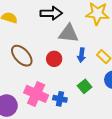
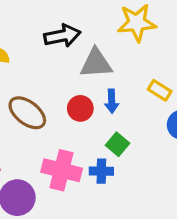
blue arrow: (81, 55) -> (112, 101), moved
green square: (85, 86) -> (117, 144), moved

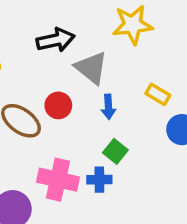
gray triangle: (96, 63) -> (91, 68), turned 44
red circle: (80, 108) -> (58, 105), moved

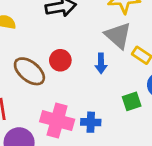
gray triangle: (91, 68) -> (118, 35), moved
green square: (115, 151) -> (132, 101), moved, turned 30

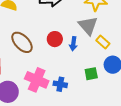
red circle: (60, 60) -> (55, 39), moved

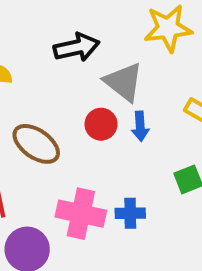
gray triangle: (88, 26) -> (124, 82), moved

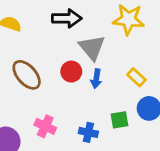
blue cross: (130, 213) -> (88, 132), moved
pink cross: (81, 214) -> (45, 126), size x0.7

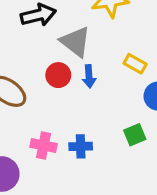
green square: (119, 120) -> (135, 135), moved
blue cross: (88, 132) -> (81, 146), moved

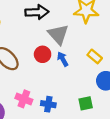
blue arrow: (89, 76) -> (63, 59), turned 144

